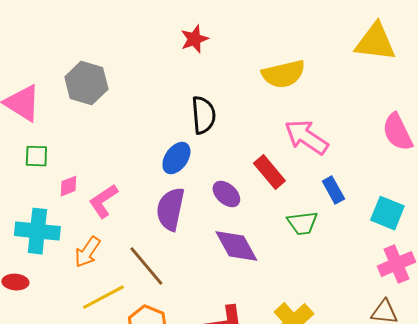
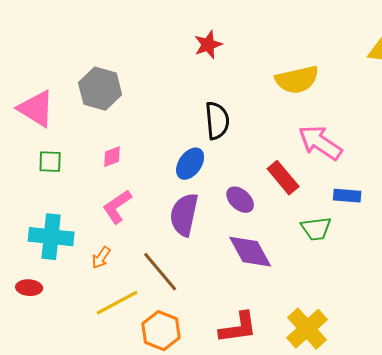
pink diamond: (68, 186) -> (112, 157), moved
blue rectangle: (333, 190) -> (347, 196), turned -56
orange arrow: (87, 252) -> (101, 258), size x0.7

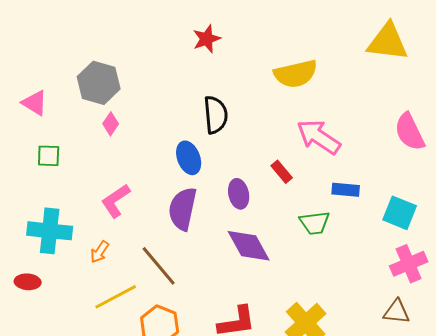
pink triangle: (36, 109) -> (35, 103), size x0.7
pink diamond: (112, 157) -> (111, 124), moved, turned -35
blue ellipse: (190, 164) -> (189, 158), turned -56
red rectangle: (283, 178) -> (282, 172), size x0.7
purple ellipse: (240, 200) -> (239, 194), turned 36

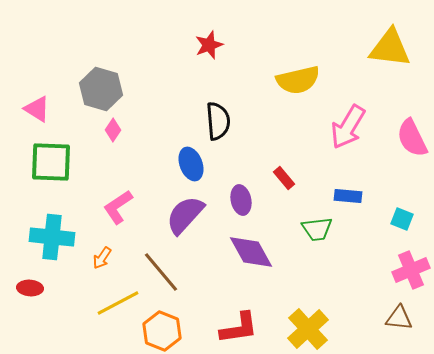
pink arrow: (319, 137) -> (348, 127), moved, turned -93
green square: (49, 156) -> (51, 162), size x1.8
purple semicircle: (183, 209) -> (185, 215), turned 30
cyan square: (400, 213) -> (402, 219), size x0.7

